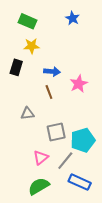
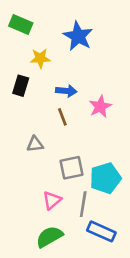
blue star: (73, 18) -> (78, 36), moved, size x1.6
green rectangle: (27, 21) -> (21, 24), moved
gray line: (65, 161) -> (83, 204), turned -30

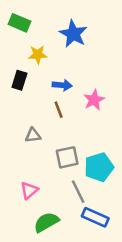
pink triangle: (52, 200) -> (29, 190), moved
gray line: (83, 204) -> (78, 192), turned -35

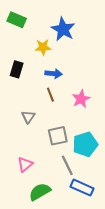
yellow star: (38, 55) -> (43, 47), moved
pink star: (94, 100) -> (81, 99), moved
gray triangle: (33, 135) -> (28, 117), turned -48

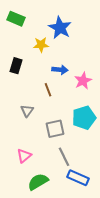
blue arrow: (54, 74) -> (60, 70), moved
pink star: (81, 99) -> (83, 81), moved
cyan pentagon: (85, 144) -> (84, 118), moved

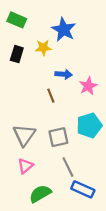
black rectangle: (16, 66) -> (17, 54), moved
gray triangle: (27, 111) -> (24, 135), moved, size x1.6

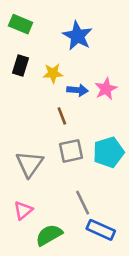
yellow star: (43, 48) -> (53, 73), moved
pink star: (88, 86) -> (106, 89), moved
gray square: (58, 137) -> (71, 151), moved
pink triangle: (25, 166) -> (23, 210), moved

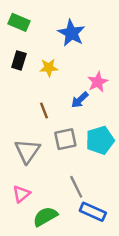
blue arrow: (77, 90) -> (80, 100), moved, turned 132
brown line: (62, 116) -> (44, 111), moved

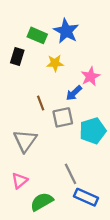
green rectangle: (19, 22) -> (37, 35), moved
yellow star: (49, 68) -> (55, 63), moved
gray square: (65, 139) -> (63, 117), moved

